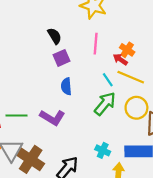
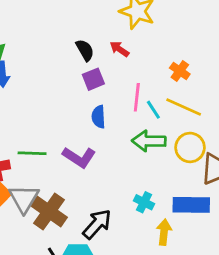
pink line: (96, 44) -> (137, 97), moved
red arrow: (120, 59) -> (119, 49), moved
green arrow: (105, 104) -> (149, 141), turned -130

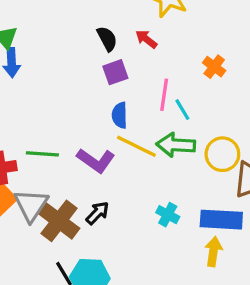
yellow line: (184, 107) -> (136, 146), moved
black arrow: (97, 224) -> (97, 213), moved, size x0.7
yellow arrow: (164, 232) -> (213, 252), moved

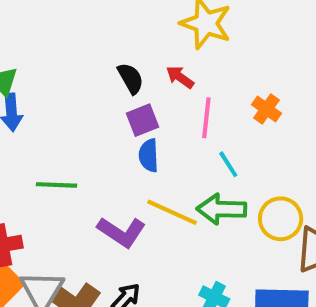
pink line: (164, 95) -> (206, 118), moved
blue semicircle: (120, 115) -> (149, 155), moved
green line: (42, 154) -> (56, 185), moved

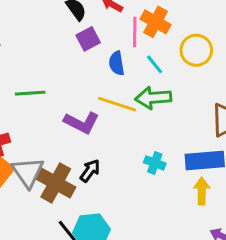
orange cross: (266, 109) -> (156, 22), moved, size x1.4
blue semicircle: (149, 155) -> (117, 63), moved
yellow circle: (281, 219) -> (196, 50), moved

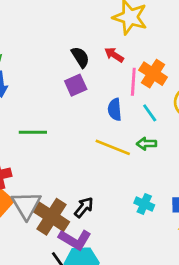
purple square: (88, 39) -> (76, 85), moved
green arrow: (153, 98) -> (146, 144), size x0.6
purple L-shape: (82, 123) -> (75, 240), moved

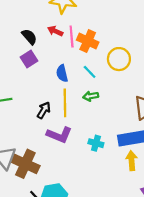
pink line: (133, 82) -> (72, 37), moved
yellow line: (113, 147) -> (65, 103), turned 76
black arrow: (84, 207) -> (44, 110), moved
purple L-shape: (75, 240) -> (59, 135), moved

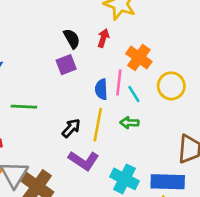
red arrow: (55, 31) -> (103, 38), turned 72
pink line: (72, 37) -> (119, 83), moved
cyan cross: (96, 143) -> (124, 179), size x1.5

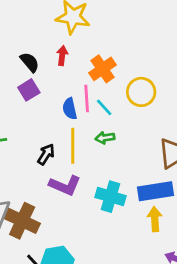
orange cross: (139, 58) -> (102, 69), turned 30

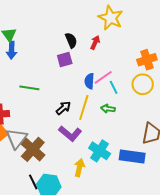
orange cross: (102, 69) -> (147, 60), moved
pink line: (87, 98) -> (103, 77), turned 42
yellow arrow: (155, 219) -> (79, 168), moved

